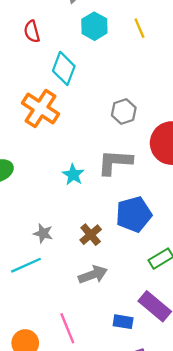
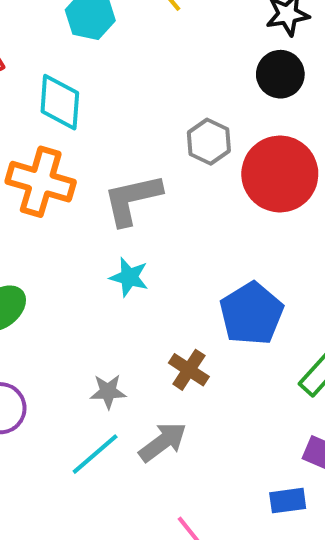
gray hexagon: (124, 111) -> (209, 142), moved
gray L-shape: (115, 162) -> (132, 199), moved
gray arrow: (93, 275) -> (163, 442), moved

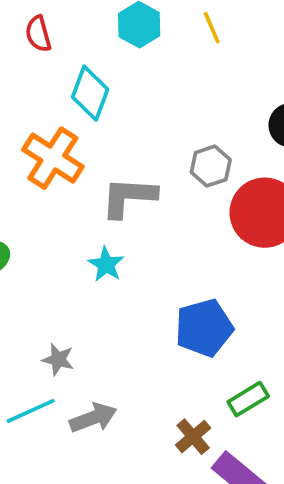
brown cross: (189, 370) -> (193, 437), moved

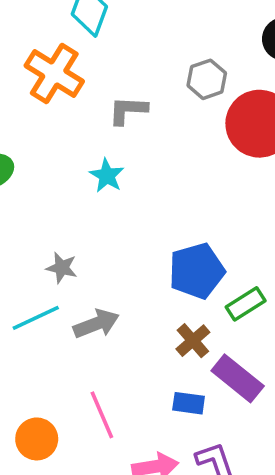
gray L-shape: (129, 197) -> (128, 110), size x0.7
blue pentagon: (204, 328) -> (197, 271), moved

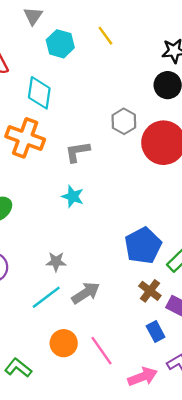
blue rectangle: (189, 403) -> (156, 332), turned 66
orange circle: (37, 439) -> (64, 343), moved

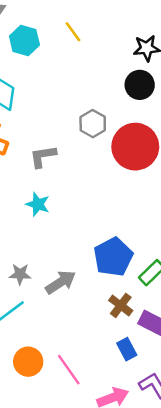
gray arrow: (86, 293) -> (61, 282), moved

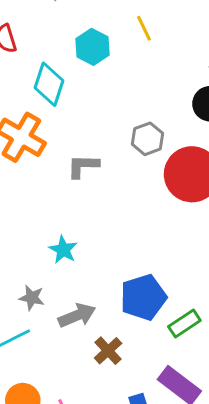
cyan hexagon: (24, 41) -> (93, 47), moved
cyan star: (38, 204) -> (63, 250), moved
brown cross: (121, 305) -> (108, 351), moved

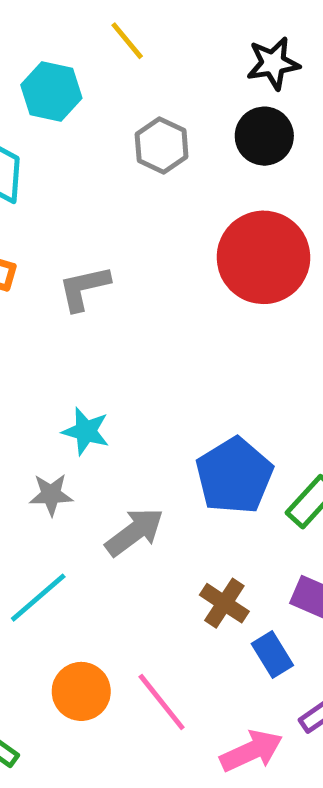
gray hexagon: (147, 139) -> (162, 146), moved
gray star: (32, 298) -> (51, 495), moved
brown cross: (108, 351) -> (224, 603), moved

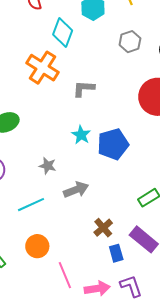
cyan star: (86, 431) -> (81, 135), moved
blue pentagon: (234, 476) -> (113, 144), moved
pink line: (162, 702) -> (65, 275), moved

